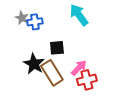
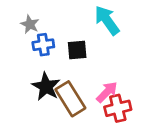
blue cross: (35, 22) -> (43, 45), moved
black square: (57, 48) -> (77, 50), moved

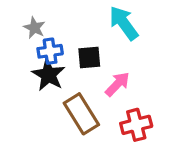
black star: (46, 87) -> (48, 75), moved
pink arrow: (107, 92) -> (117, 84), moved

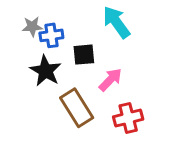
gray star: (34, 28) -> (32, 27), turned -30
blue cross: (50, 51) -> (51, 35), moved

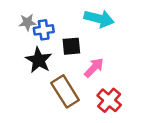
cyan arrow: (116, 22) -> (99, 19), turned 140
red cross: (128, 118) -> (109, 100), turned -35

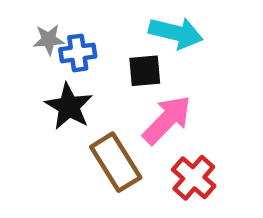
black square: (71, 46) -> (145, 71), moved
pink arrow: (94, 68) -> (167, 120), size x1.4

